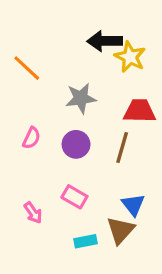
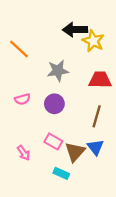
pink semicircle: (31, 138) -> (22, 99), turned 49
brown line: (122, 148) -> (97, 116), moved
brown triangle: (121, 230) -> (75, 152), moved
cyan rectangle: (86, 241) -> (61, 173), turned 35

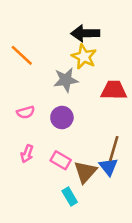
yellow star: (93, 41) -> (84, 57), moved
brown line: (97, 116) -> (114, 149), moved
pink arrow: (24, 153) -> (27, 154), moved, turned 56
cyan rectangle: (61, 173) -> (70, 196), turned 35

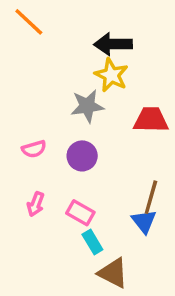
orange line: (22, 55) -> (29, 22), moved
brown triangle: (85, 172) -> (113, 273), moved, turned -45
cyan rectangle: (70, 196) -> (92, 242), moved

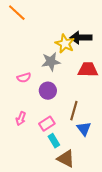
black arrow: (113, 44) -> (81, 38), moved
pink semicircle: (34, 149) -> (24, 78), moved
brown line: (151, 197) -> (74, 111), moved
pink rectangle: (80, 213) -> (47, 124), turned -63

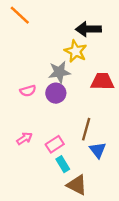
black arrow: (81, 38) -> (88, 29), moved
purple circle: (48, 91) -> (56, 93), moved
pink arrow: (21, 119) -> (24, 138), turned -144

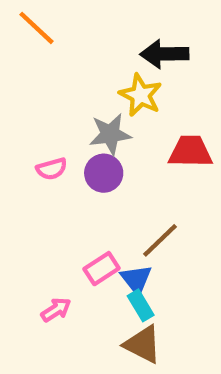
brown line: (86, 129) -> (160, 240), turned 30
pink arrow: (24, 138) -> (56, 310), moved
blue triangle: (98, 150) -> (136, 279), moved
cyan rectangle: (63, 164) -> (141, 305), moved

